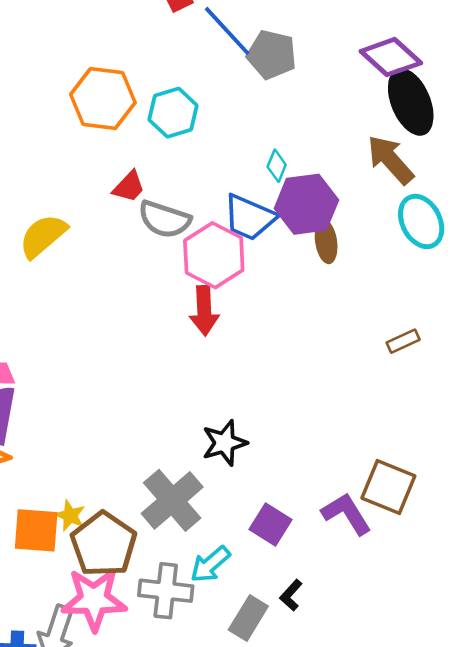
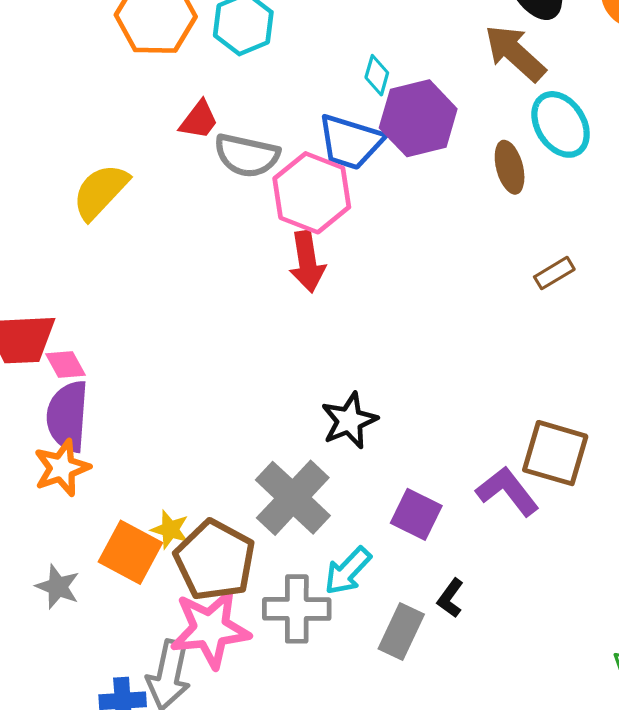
brown ellipse: (326, 241) -> (510, 167), moved
orange square: (36, 530) -> (130, 552), turned 30

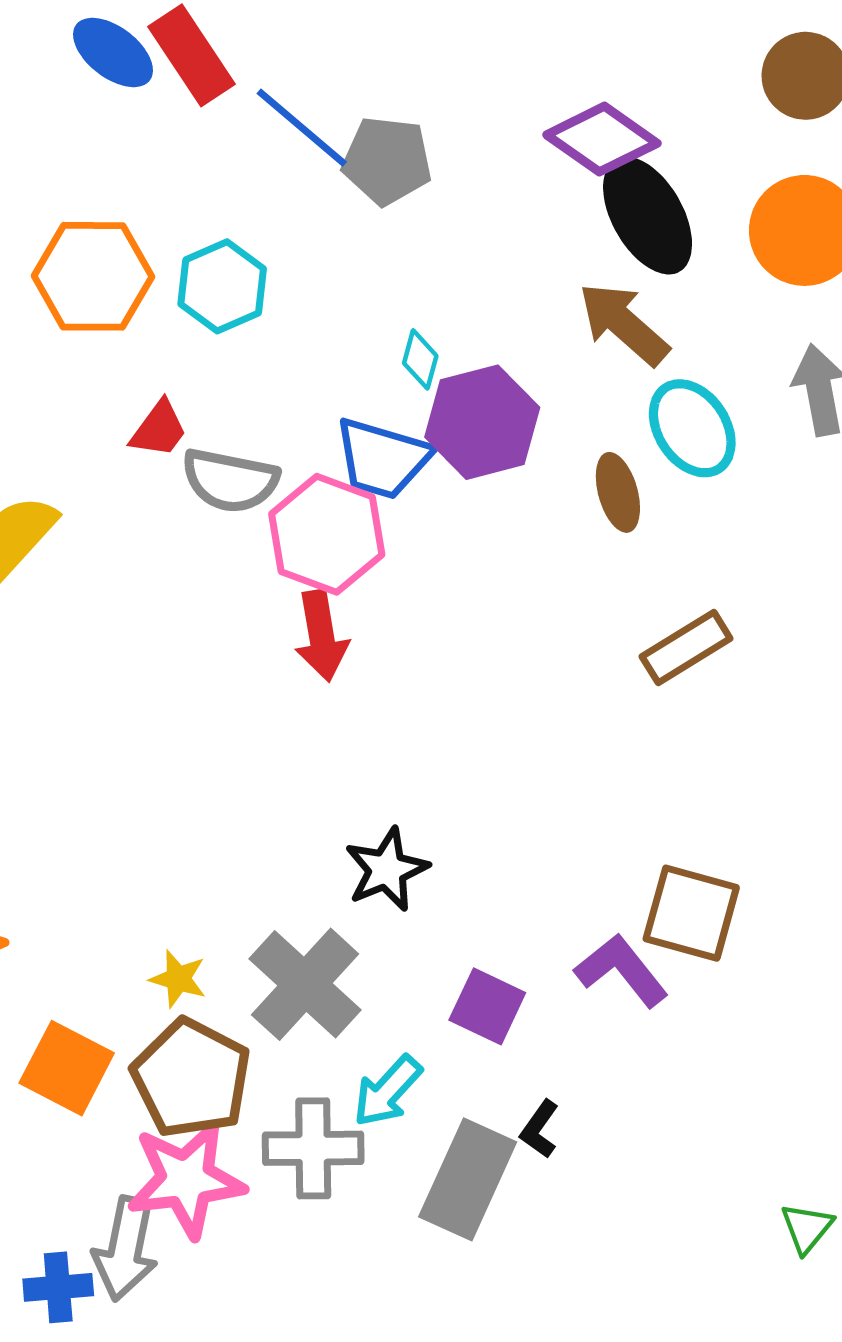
brown rectangle: (554, 273) -> (686, 648), size x1.5
yellow star: (170, 530) -> (178, 979), moved
gray rectangle: (401, 631) -> (468, 1179), size x1.4

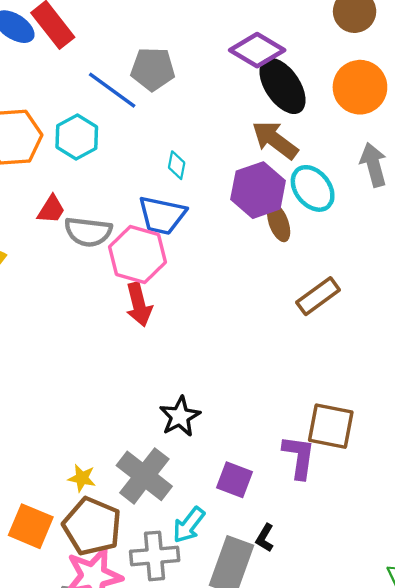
blue line: (302, 128) -> (112, 90), moved
purple hexagon: (482, 422) -> (258, 190), moved
purple L-shape: (621, 970) -> (299, 457), turned 51

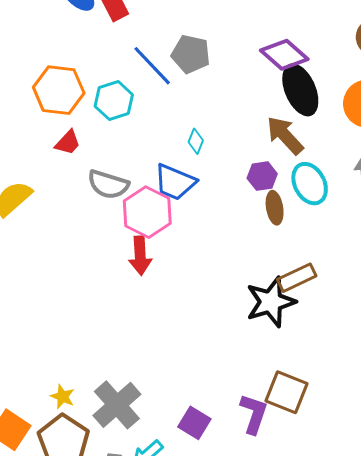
purple hexagon: (258, 190) -> (262, 176), size x0.6
red trapezoid: (51, 209) -> (68, 143), moved
black star: (180, 416) -> (271, 302), moved, size x1.4

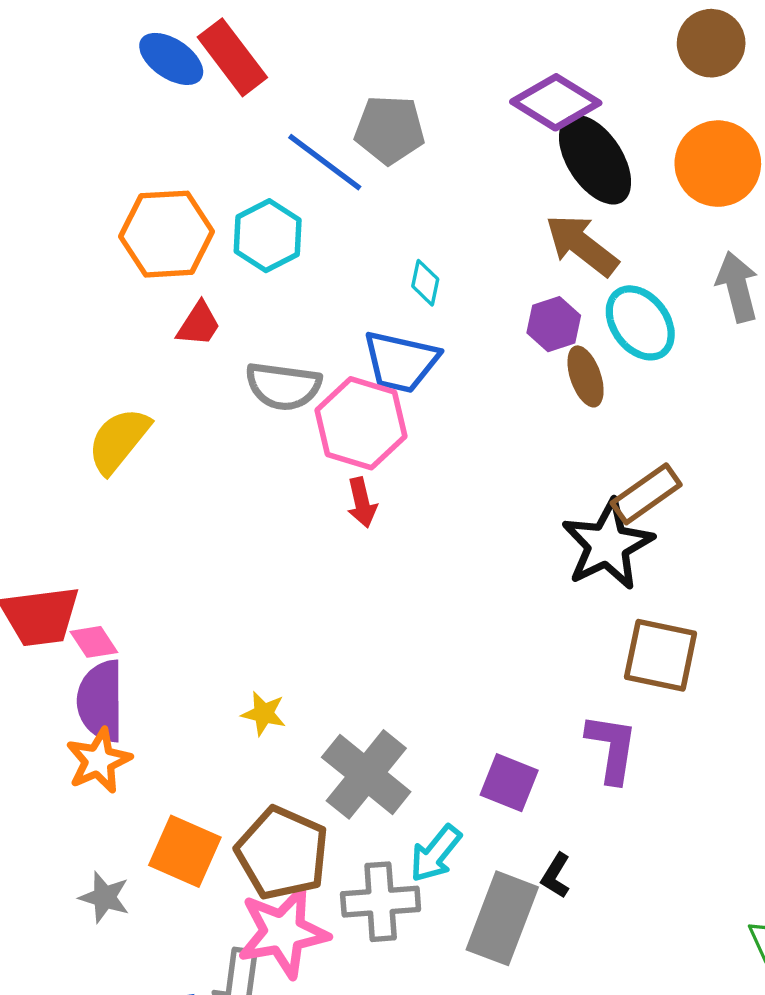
red arrow: (140, 256) -> (362, 503), size x0.7
brown square: (286, 392) -> (661, 655), moved
yellow star: (62, 397) -> (264, 714), moved

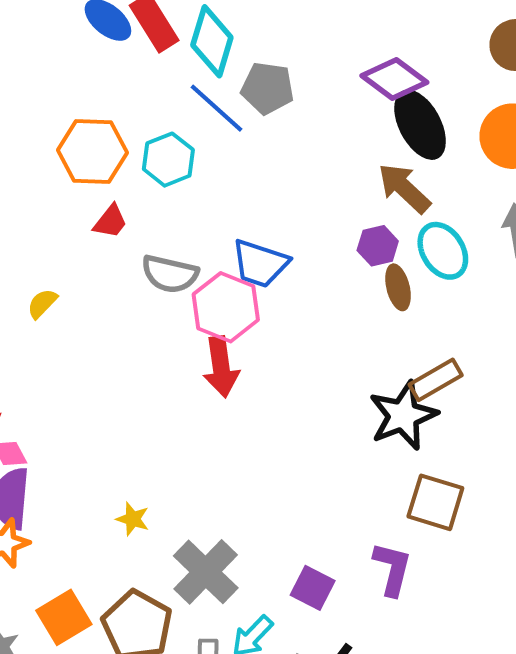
cyan diamond: (425, 283) -> (212, 41), moved, size x2.0
yellow semicircle: (119, 440) -> (42, 303), size x0.6
red arrow: (362, 503) -> (221, 367), size x1.6
orange square: (185, 851) -> (64, 617), turned 30

